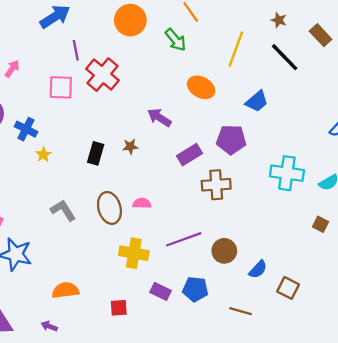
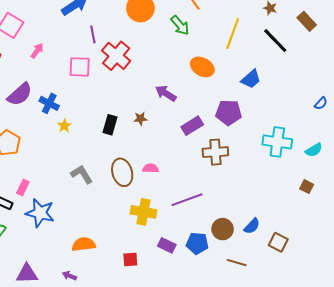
brown circle: (224, 251) -> (223, 229), moved

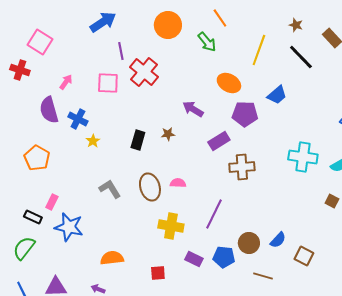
pink arrow: (37, 51) -> (66, 82), moved
purple semicircle: (20, 94) -> (49, 110), turned 116
purple pentagon: (229, 113) -> (245, 114), moved
purple line: (187, 200) -> (214, 214), turned -44

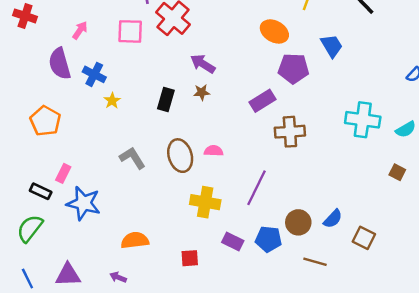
blue trapezoid: (277, 95) -> (332, 46), turned -80
purple arrow: (193, 109) -> (203, 64), moved

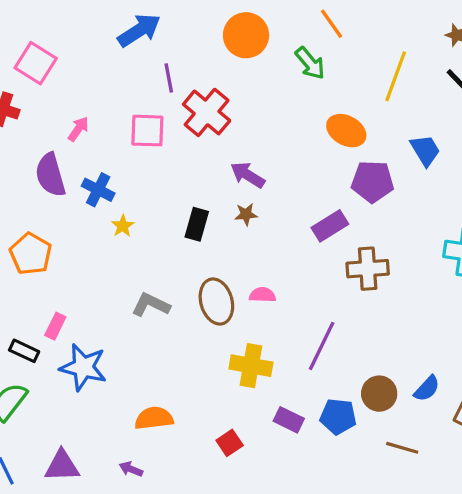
gray L-shape: (132, 158) -> (151, 305), turned -32
red square: (190, 258) -> (230, 443), turned -30

